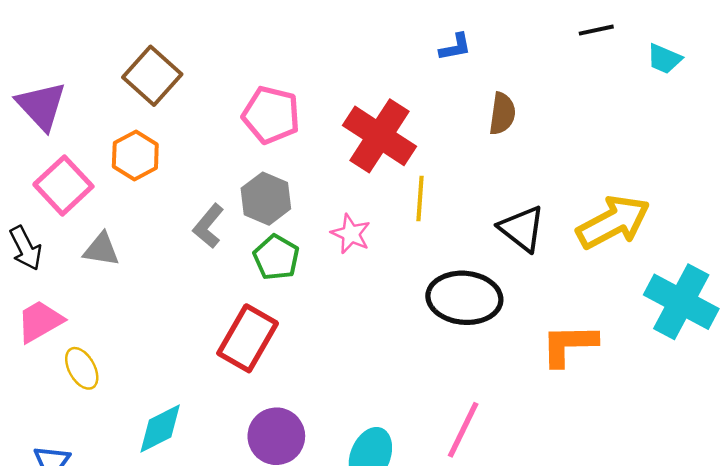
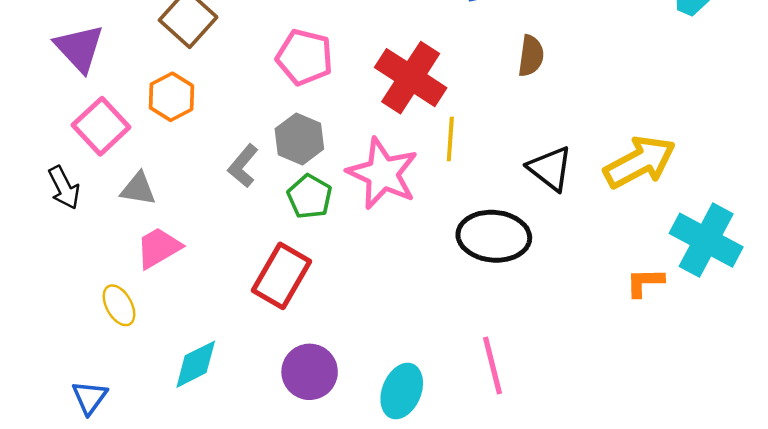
pink star: (351, 234) -> (383, 174), size x1.8
pink trapezoid: (40, 321) -> (159, 248), moved
orange L-shape: (569, 345) -> (645, 282), moved, size x0.7
pink line: (463, 430) -> (493, 365), turned -40

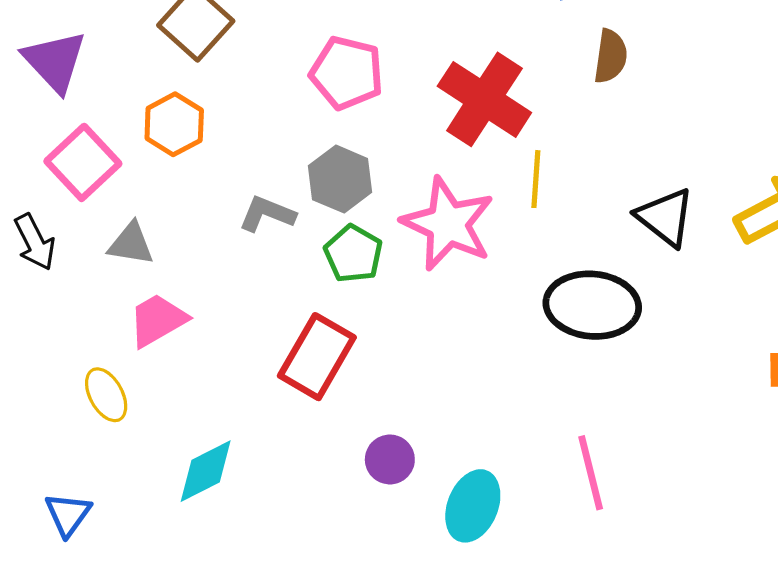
brown semicircle: (531, 56) -> (611, 56), moved
gray L-shape: (243, 166) -> (267, 214), turned 72
purple circle: (310, 372) -> (390, 459), moved, size x0.7

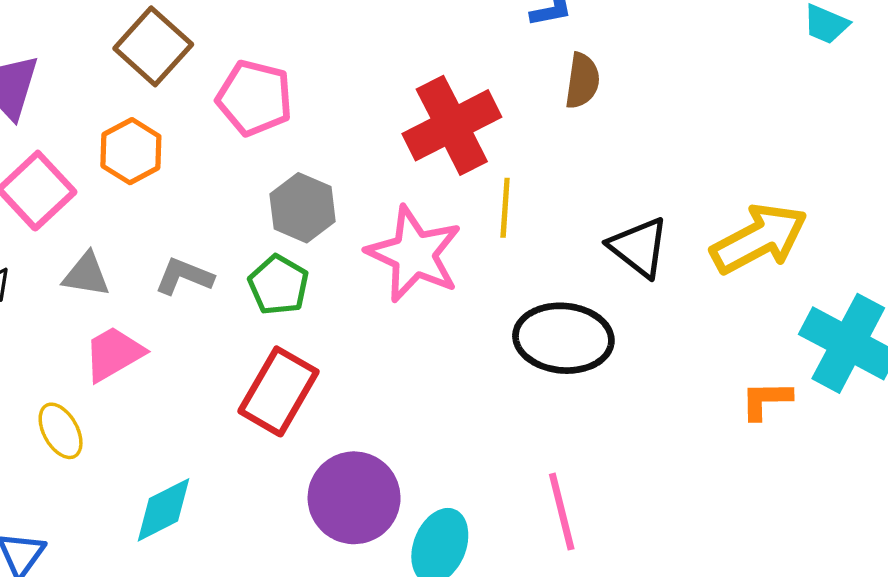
pink pentagon: (347, 73) -> (254, 98), moved
red cross: (484, 99) -> (452, 125), turned 30
gray L-shape: (267, 214) -> (184, 276), moved
green pentagon: (353, 254) -> (279, 285), moved
purple circle: (390, 459) -> (354, 498), size x1.8

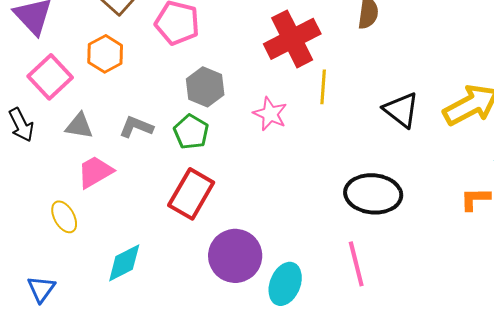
pink star: (414, 254) -> (270, 114), size x0.6
black ellipse: (563, 338) -> (373, 194), moved

